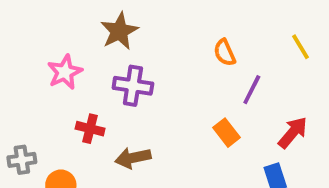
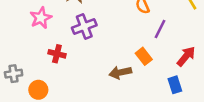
purple cross: (133, 86) -> (84, 26), turned -30
brown arrow: (133, 158) -> (120, 72), moved

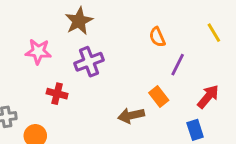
pink star: (41, 18) -> (38, 52), turned 30

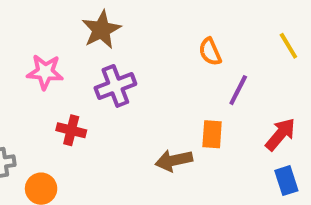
orange rectangle: (159, 97) -> (212, 134), turned 42
blue rectangle: (195, 130) -> (286, 181), moved

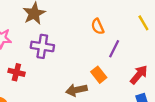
purple cross: (115, 86) -> (42, 46), turned 30
orange rectangle: (212, 134) -> (99, 75), turned -42

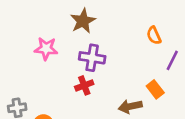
red cross: (16, 72) -> (84, 85), moved, turned -35

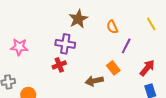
brown star: (83, 21) -> (78, 19), moved
pink star: (46, 49) -> (19, 47), moved

